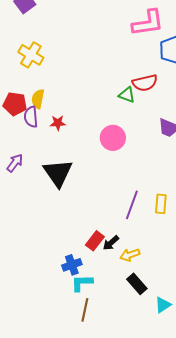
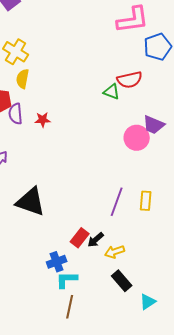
yellow semicircle: (38, 99) -> (23, 79), moved
pink circle: (113, 138) -> (137, 138), moved
black triangle: (58, 173) -> (31, 202), moved, turned -36

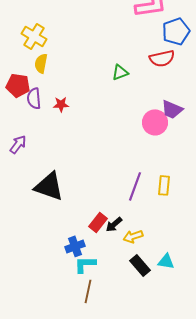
red semicircle: (130, 80) -> (162, 58), moved
green triangle: (112, 92) -> (120, 72), moved, turned -42
cyan triangle: (148, 302) -> (166, 261), moved, turned 42

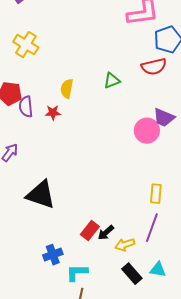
yellow semicircle: (41, 63) -> (67, 89), moved
purple line: (135, 186) -> (152, 228), moved
blue cross: (75, 246) -> (53, 255), moved

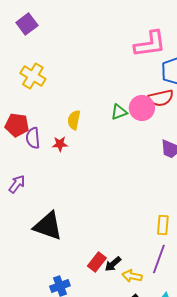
pink circle: (147, 131) -> (142, 108), moved
yellow arrow: (125, 245) -> (132, 276), turned 30

